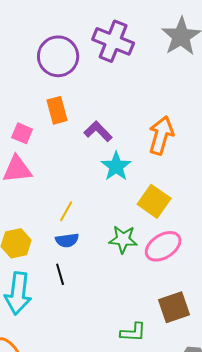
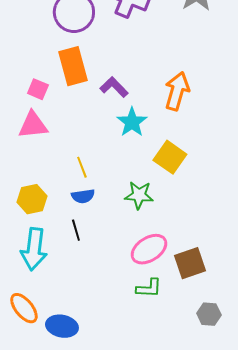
orange rectangle: (57, 110) -> (73, 66), size x1.4
yellow line: (66, 211) -> (82, 167), turned -50
pink ellipse: (163, 246) -> (149, 249), moved

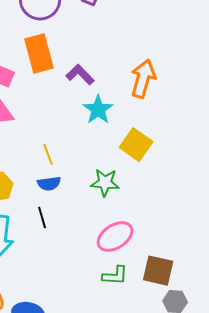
brown square: (190, 263) -> (158, 271), moved, turned 32

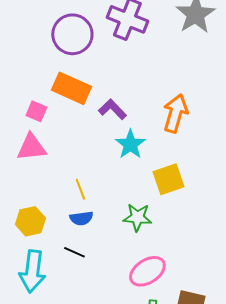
orange rectangle: (39, 54) -> (71, 88), turned -51
yellow square: (136, 145) -> (168, 179), turned 36
black line: (42, 218) -> (74, 252), turned -50

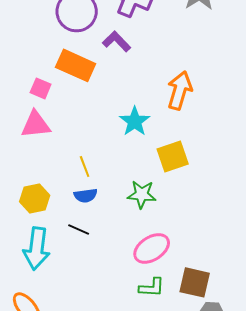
purple L-shape: (112, 109) -> (117, 41), moved

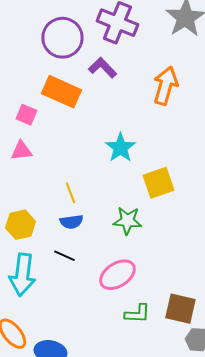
orange arrow: (180, 90) -> (165, 86), moved
pink triangle: (36, 124) -> (21, 151), size x0.7
pink ellipse: (152, 248) -> (117, 275), moved

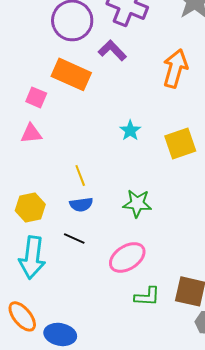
cyan star: (120, 148) -> (130, 130), size x0.7
yellow square: (158, 183) -> (180, 143), moved

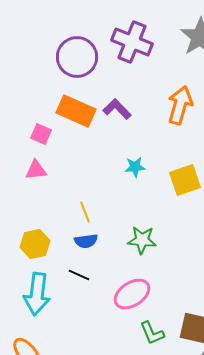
purple L-shape: (112, 50) -> (117, 109), moved
cyan star: (130, 130) -> (135, 167), turned 30
green L-shape: (147, 296) -> (152, 333), turned 64

